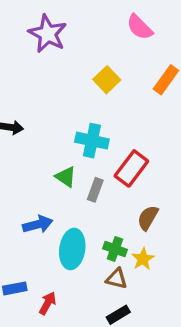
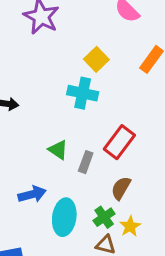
cyan cross: (92, 141) -> (83, 93), moved
brown semicircle: (148, 218) -> (121, 188), moved
green cross: (115, 249) -> (104, 217), turned 35

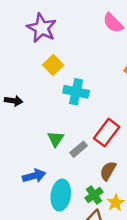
yellow square: (96, 59) -> (53, 65), moved
green triangle: (58, 150) -> (56, 139), turned 30
gray rectangle: (86, 162) -> (79, 149), turned 30

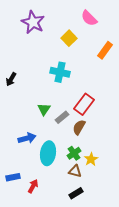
yellow square: (53, 65) -> (69, 38), moved
black arrow: (14, 101) -> (11, 79), turned 112
brown semicircle: (108, 171) -> (79, 127), moved

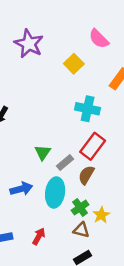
cyan cross: (60, 72) -> (88, 109), moved
cyan ellipse: (48, 153) -> (55, 192), moved
red arrow: (33, 186) -> (39, 236), moved

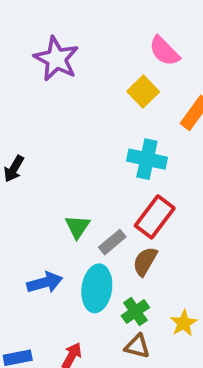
yellow square: (74, 64) -> (143, 92), moved
yellow star: (101, 215) -> (184, 323), moved

